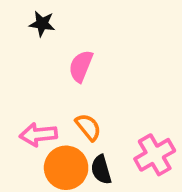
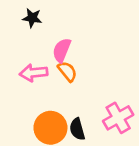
orange semicircle: (88, 127) -> (67, 71), moved
pink arrow: (38, 135) -> (34, 73), moved

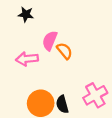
orange semicircle: (67, 71) -> (65, 51), moved

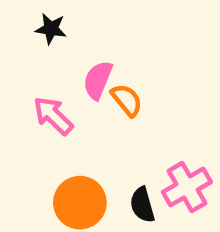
pink arrow: (27, 59) -> (53, 116), turned 50
black semicircle: (62, 104) -> (142, 205), moved

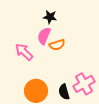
black star: (51, 29) -> (50, 17), moved
orange semicircle: (127, 100) -> (57, 45), turned 112

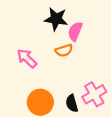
black star: (50, 17) -> (56, 19), size x1.5
pink semicircle: (44, 36) -> (75, 31), moved

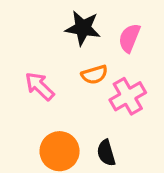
pink semicircle: (75, 31) -> (129, 38), moved
pink cross: (94, 94) -> (128, 96), moved

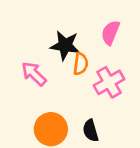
black star: (83, 28) -> (65, 45), moved
orange semicircle: (94, 75) -> (81, 64), turned -65

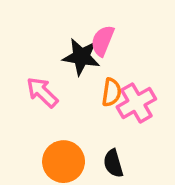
pink semicircle: (110, 33) -> (103, 41), moved
orange semicircle: (81, 64) -> (111, 92), moved

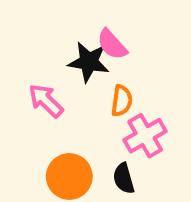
pink semicircle: (103, 41) -> (112, 44), turned -64
pink cross: (136, 103) -> (145, 136), moved

